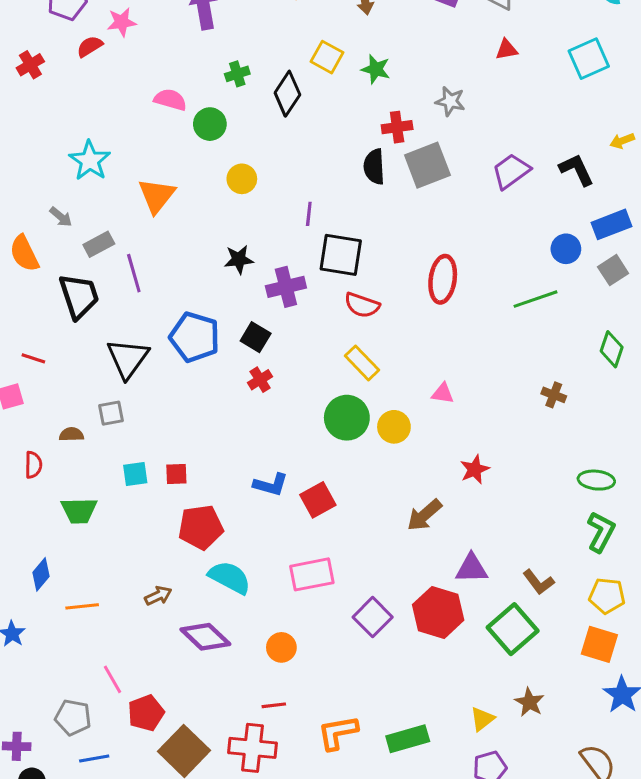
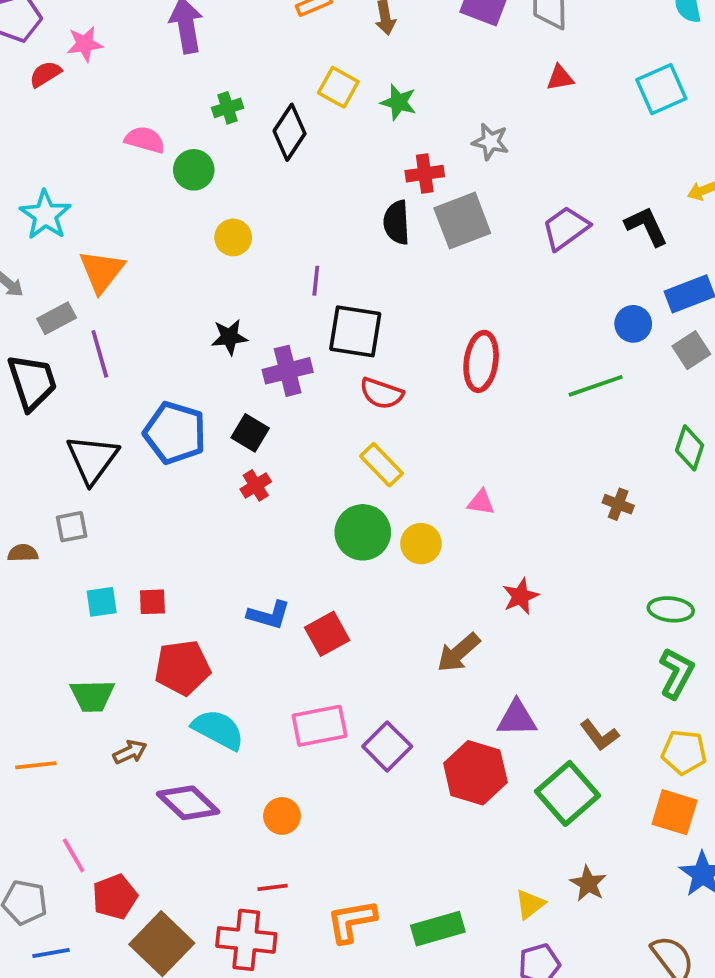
orange triangle: (157, 196) -> (102, 271), moved
green trapezoid: (79, 511) -> (92, 696), moved
purple square: (373, 617) -> (387, 746), moved

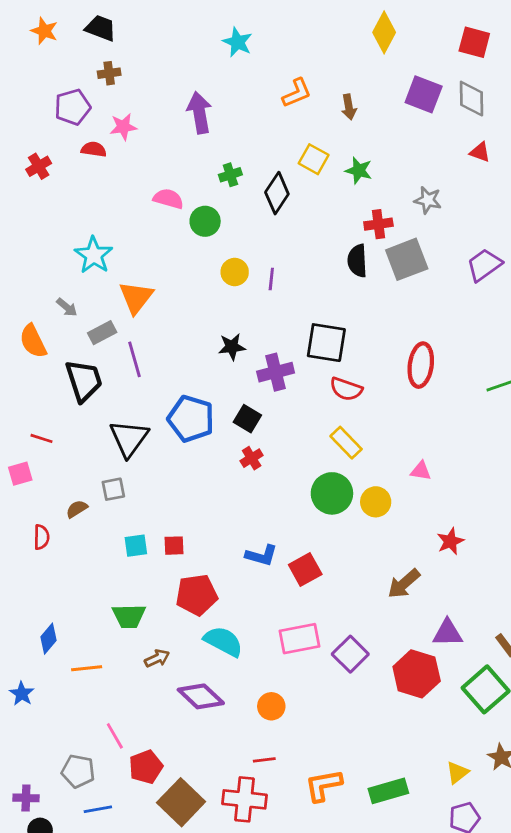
red semicircle: (45, 74) -> (94, 149), turned 40
red triangle: (560, 78) -> (480, 152), turned 30
purple line: (316, 281) -> (271, 279), moved
brown semicircle: (23, 553) -> (77, 509), turned -30

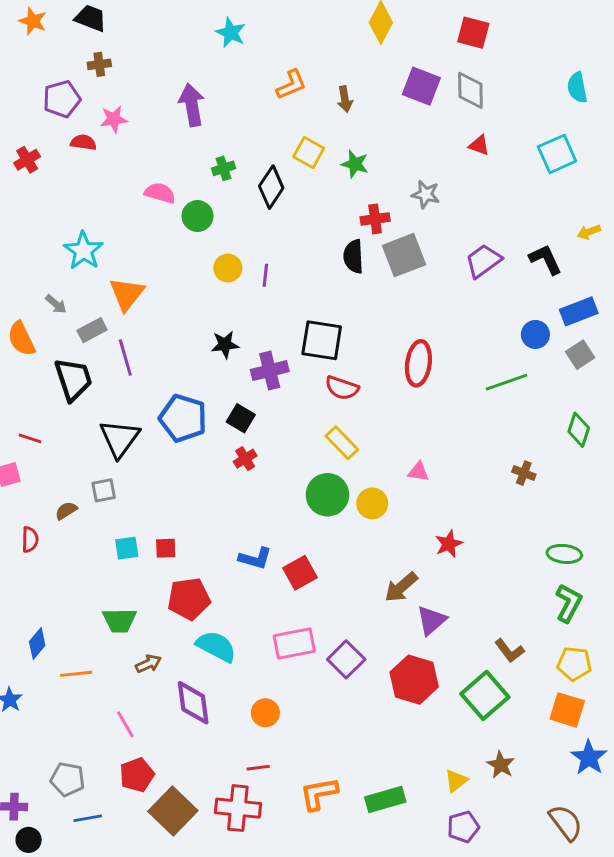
purple triangle: (448, 633) -> (431, 620), moved, turned -40
purple diamond: (201, 696) -> (193, 703), turned 39
pink line: (115, 736) -> (125, 724), moved

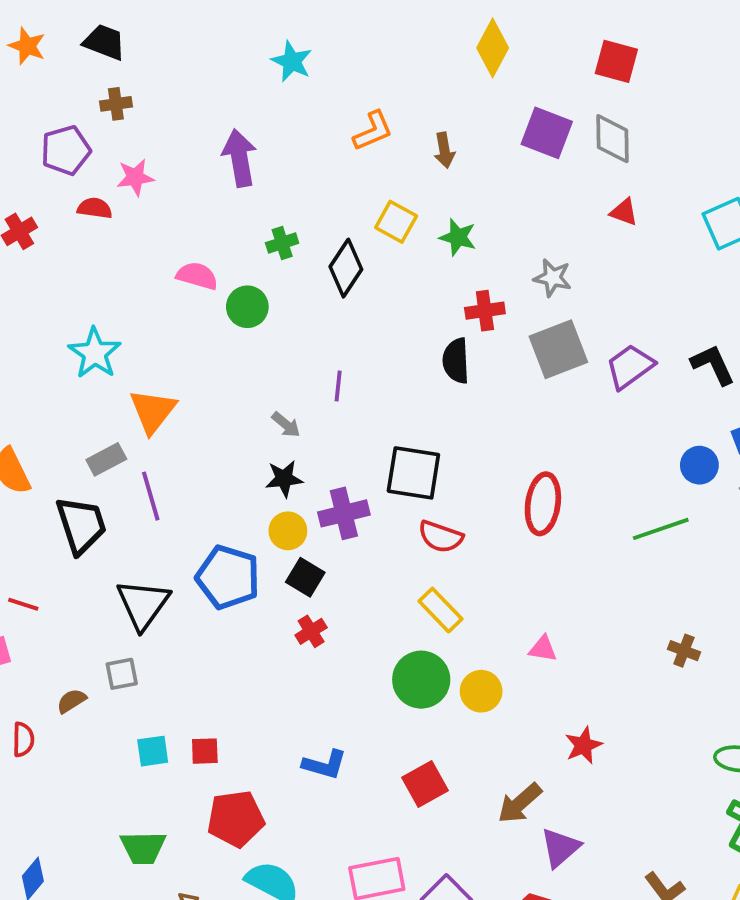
gray square: (404, 255) -> (558, 349), moved
yellow circle: (228, 268) -> (288, 531), moved
gray arrow: (56, 304) -> (286, 425), moved
red square: (300, 573) -> (425, 784), moved

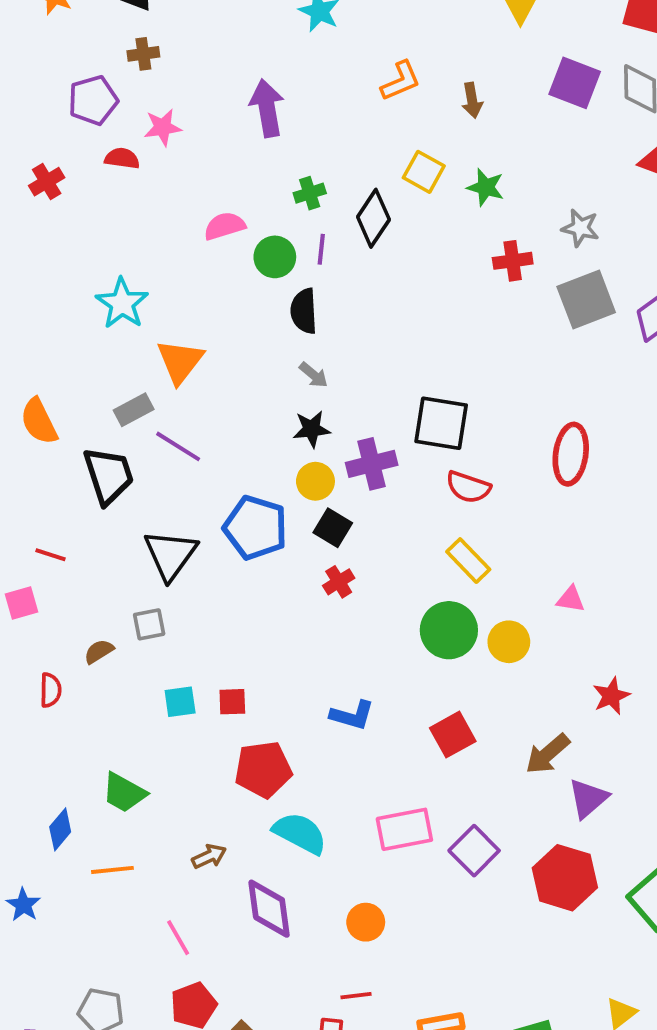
pink semicircle: (197, 276) -> (225, 226), turned -33
black semicircle: (456, 361) -> (304, 311), moved
purple line: (338, 386) -> (321, 249), moved
purple line: (151, 496) -> (178, 446), turned -42
green trapezoid: (143, 848) -> (124, 793), moved, turned 30

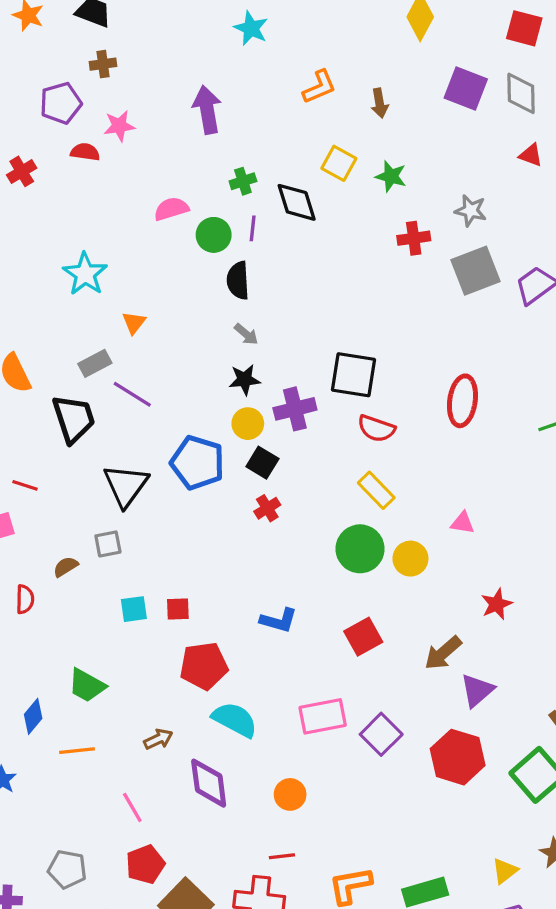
black diamond: (373, 218) -> (297, 202), turned -51
orange triangle: (180, 361) -> (134, 323), size x0.6

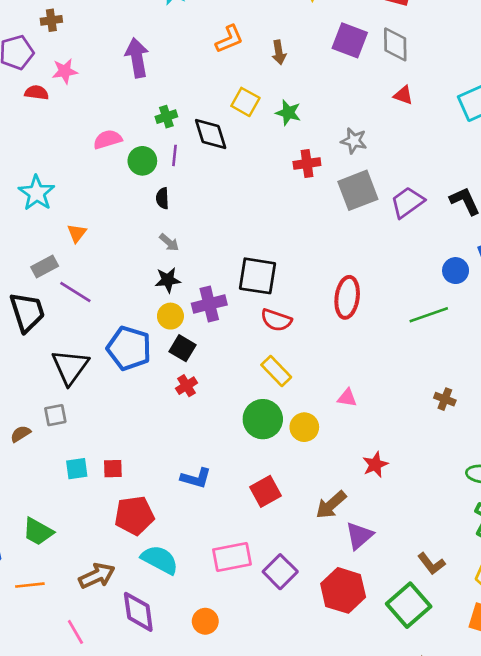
black semicircle: (238, 280) -> (162, 198), size x0.7
brown arrow: (158, 739) -> (97, 576), size x1.5

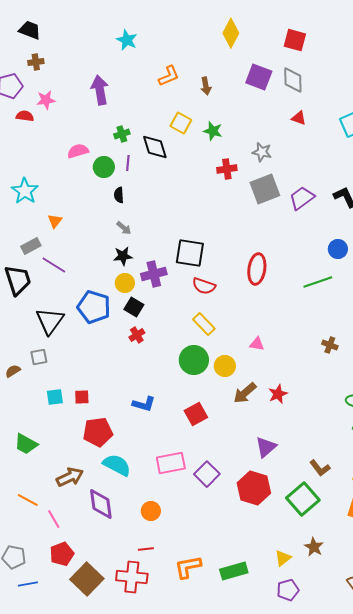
brown arrow: (331, 505) -> (245, 393), moved
orange line: (30, 585) -> (28, 500), moved, turned 35

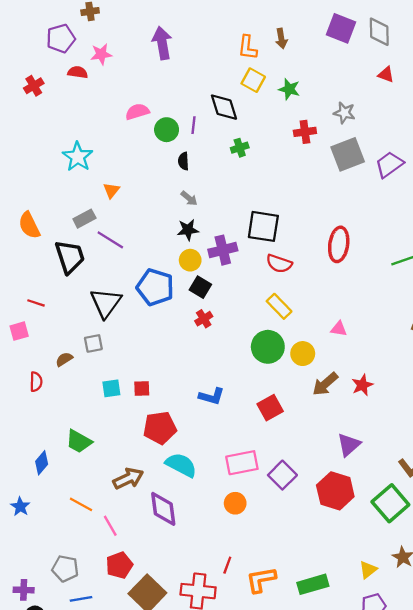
orange L-shape: (169, 76) -> (248, 47), moved, turned 120
green cross: (122, 134) -> (240, 148), moved
orange circle: (151, 511) -> (235, 503), moved
red line: (146, 549) -> (227, 565), moved, turned -63

